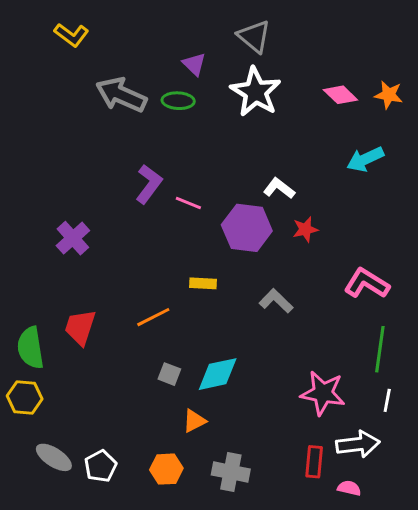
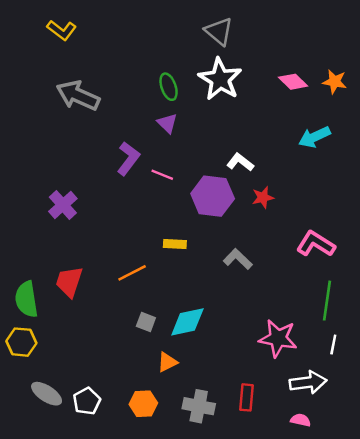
purple triangle: (194, 64) -> (167, 123), moved
gray arrow: (121, 95) -> (78, 96), moved
green ellipse: (178, 101) -> (169, 87), moved, turned 68
red rectangle: (314, 462) -> (247, 397), moved

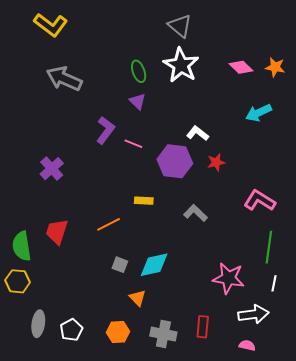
yellow L-shape: (62, 30) -> (51, 25), size x1.4
orange triangle: (167, 362) -> (138, 298), turned -48
gray ellipse: (47, 394) -> (38, 324), turned 65

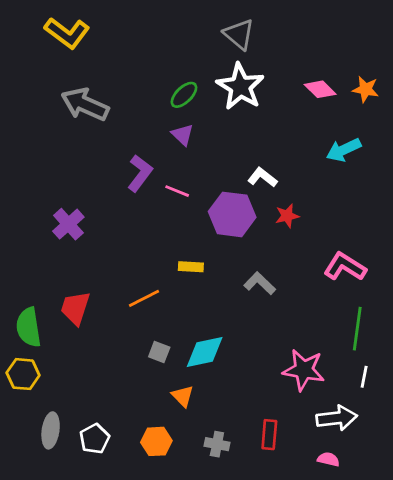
green ellipse: (139, 71) -> (184, 95), turned 65
gray cross: (163, 334) -> (217, 444), size x0.7

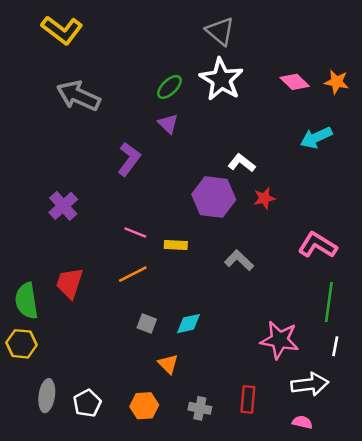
pink line: (177, 191) -> (135, 232), moved
cyan diamond: (205, 352) -> (188, 324), size x0.7

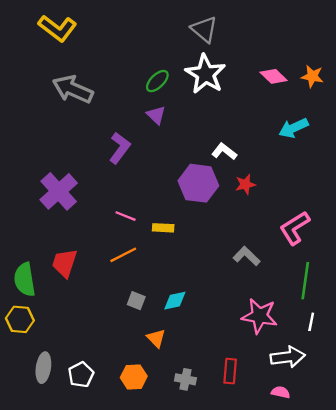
purple cross: (63, 206) -> (59, 191), size x1.4
pink L-shape: (317, 245) -> (295, 228), turned -64
gray L-shape: (239, 260) -> (247, 256), moved

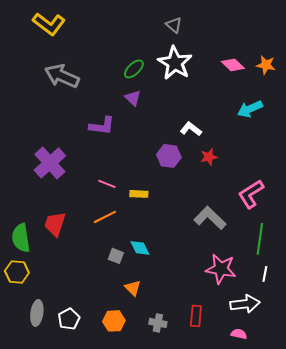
gray triangle: (204, 29) -> (174, 25), size x0.7
purple L-shape: (120, 148) -> (102, 126), turned 60
purple hexagon: (198, 183) -> (169, 156), size x0.7
gray L-shape: (247, 256) -> (210, 218), size x1.4
cyan diamond: (175, 301) -> (140, 248), moved, turned 75

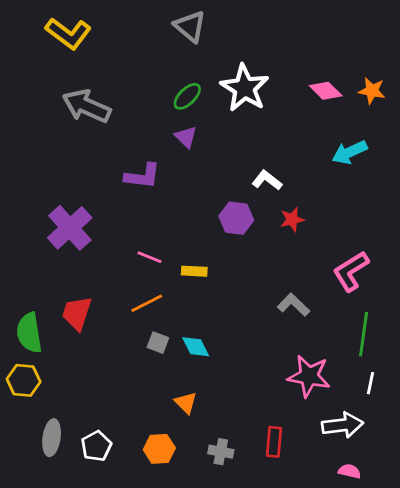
gray triangle: (174, 25) -> (190, 26), moved, size x1.4
gray L-shape: (210, 218) -> (294, 305), size x0.7
gray square: (116, 256) -> (158, 343), moved
pink semicircle: (239, 334) -> (350, 471), moved

